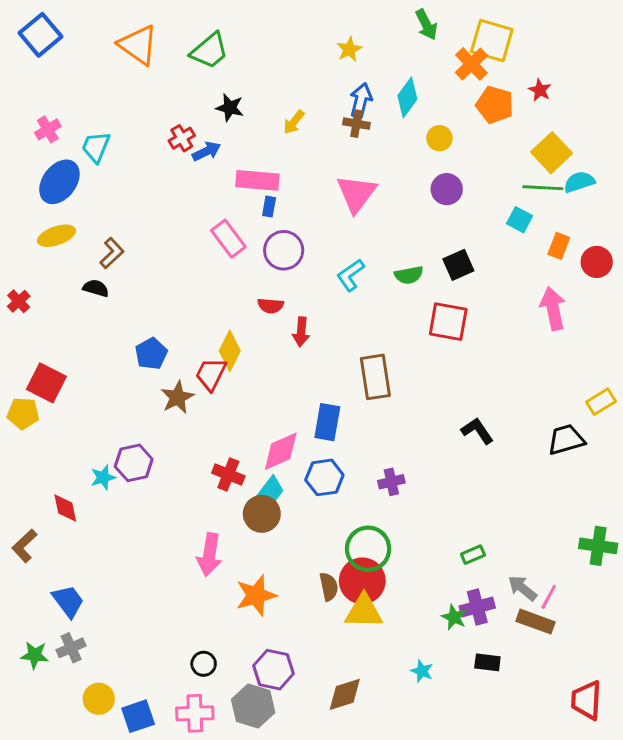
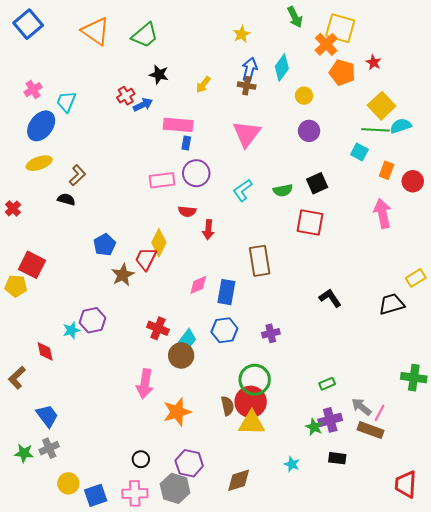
pink rectangle: (228, 239) -> (162, 180), moved, turned -60
pink diamond: (281, 451) -> (198, 285), moved, size x0.7

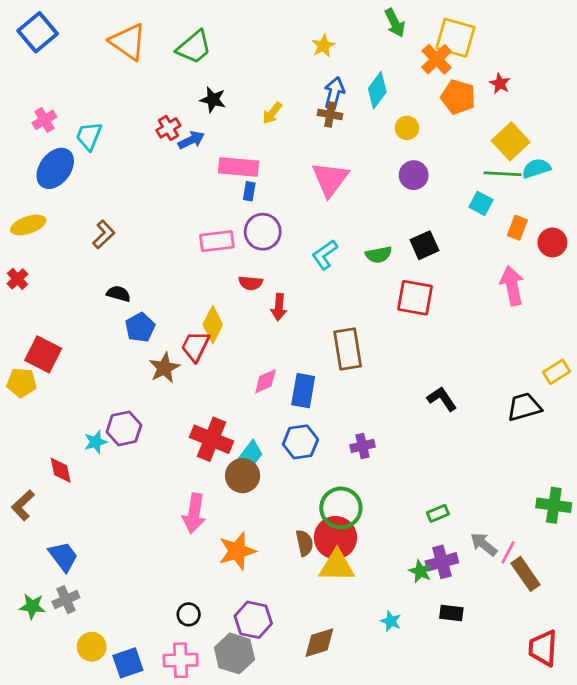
yellow ellipse: (39, 163) -> (28, 225), moved
black semicircle: (66, 199) -> (119, 294), moved
red cross: (158, 328) -> (212, 439), size x1.4
brown rectangle: (370, 430) -> (525, 574), moved, turned 35

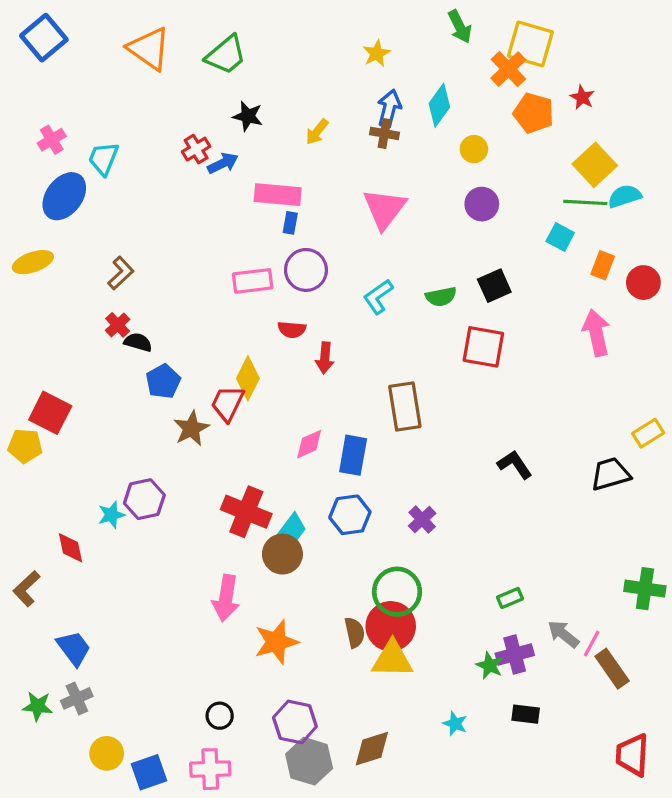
red cross: (17, 279) -> (118, 325), moved
purple cross: (362, 446) -> (422, 520), turned -30
gray hexagon: (234, 653) -> (309, 761), moved

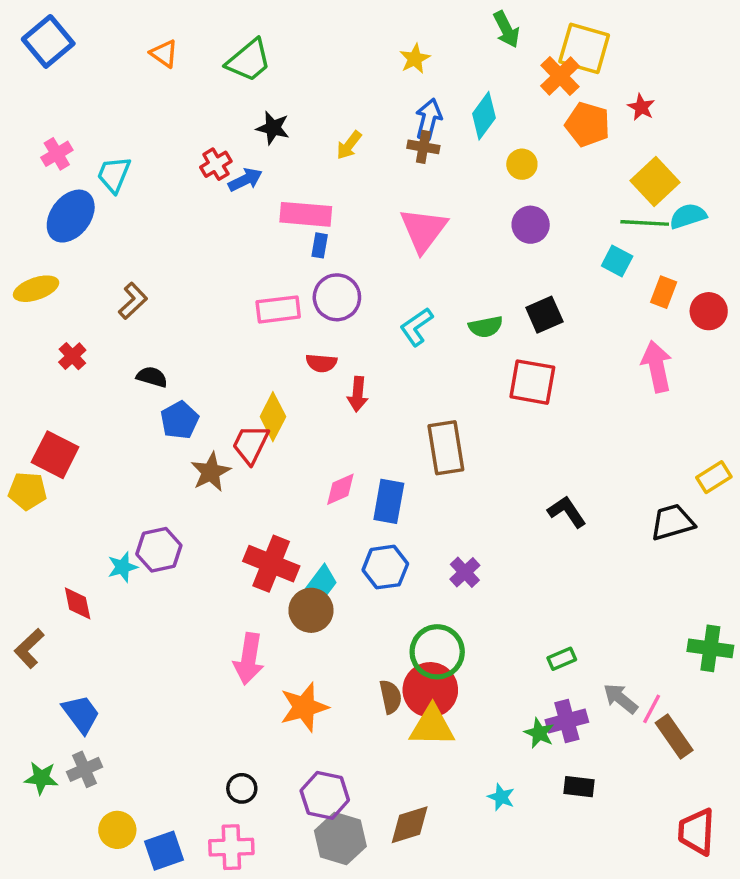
orange triangle: (149, 49) -> (164, 54), size x0.6
red cross: (118, 325) -> (72, 356), moved

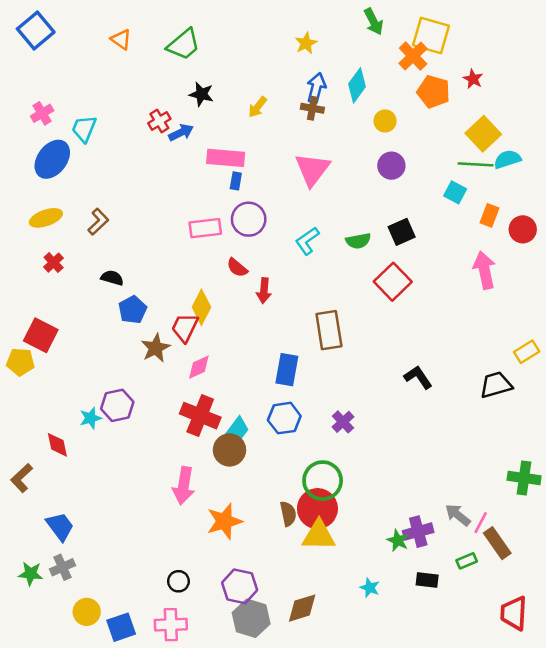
yellow ellipse: (36, 289) -> (46, 218), moved
red semicircle: (321, 363) -> (237, 268), turned 35
red square: (532, 382) -> (393, 282), turned 36
pink diamond: (340, 489) -> (199, 367), moved
green rectangle: (562, 659) -> (467, 561), moved

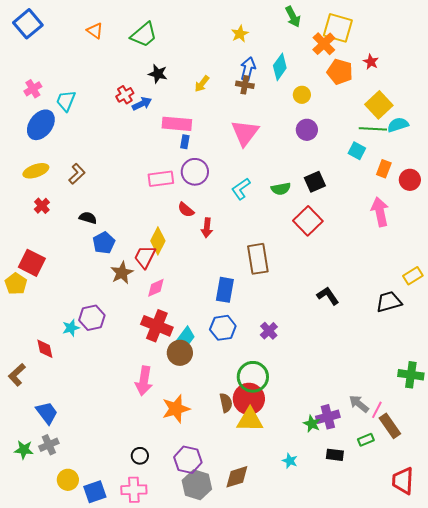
yellow pentagon: (20, 362) -> (16, 284), turned 30

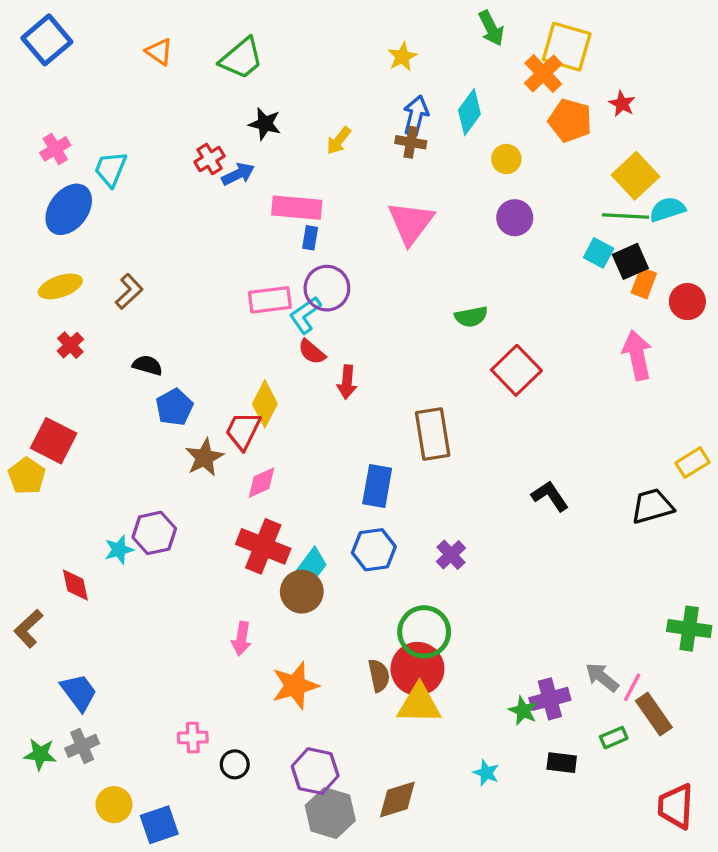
black square: (315, 182) -> (630, 261), moved
cyan L-shape: (241, 189) -> (305, 315), moved
pink arrow: (144, 381) -> (241, 639), size x0.7
pink cross: (134, 490) -> (193, 738), moved, size x0.7

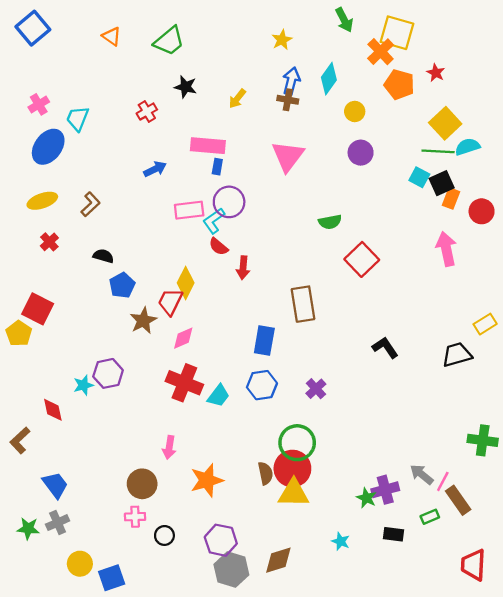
blue arrow: (238, 174) -> (155, 169), moved
brown circle: (302, 592) -> (142, 484), moved

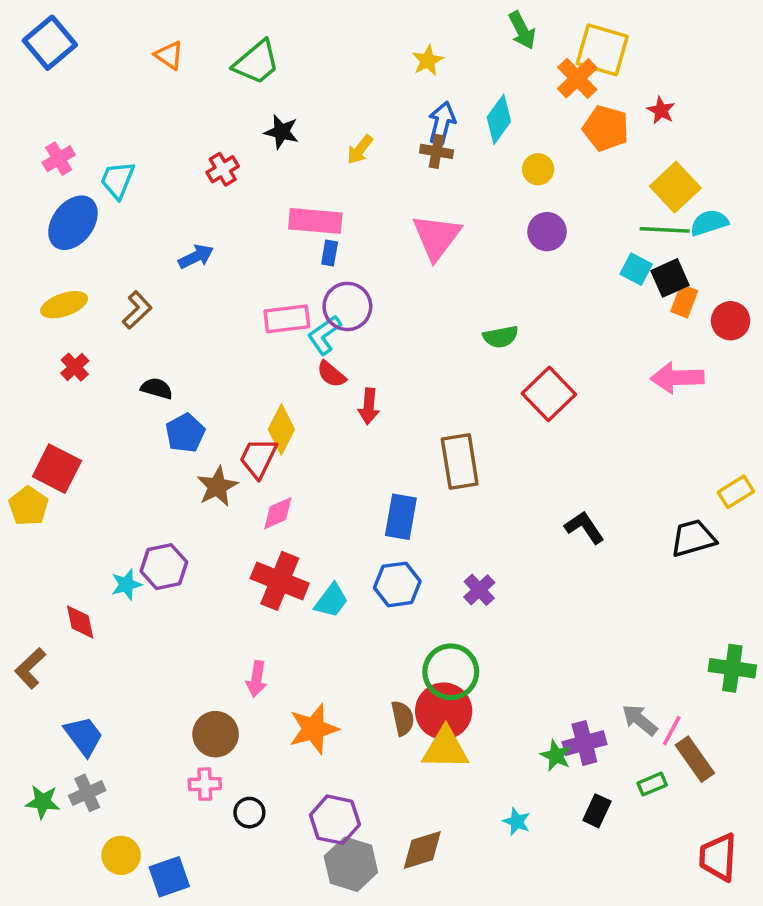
blue arrow: (155, 169) -> (196, 257), moved
pink arrow: (446, 249) -> (677, 378), turned -80
black rectangle: (393, 534) -> (597, 811), turned -72

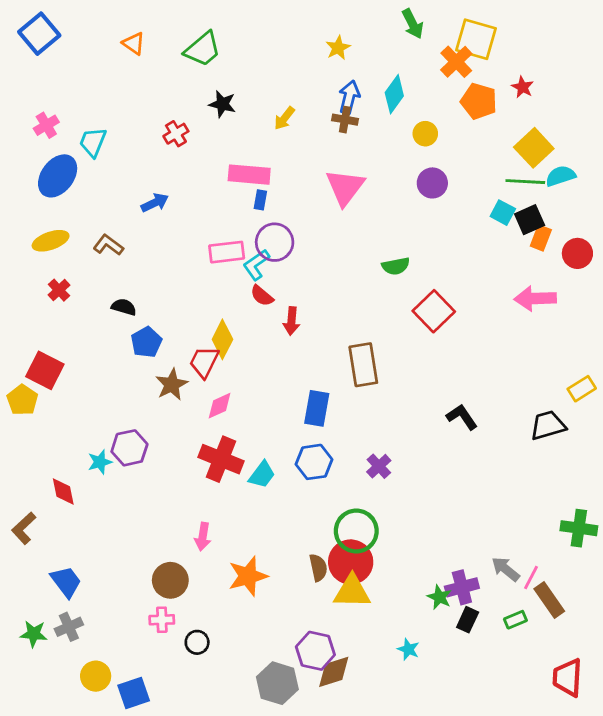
brown L-shape: (137, 310) -> (108, 245), turned -100
black rectangle: (597, 811) -> (468, 620), moved
purple hexagon: (335, 820) -> (315, 651), moved

